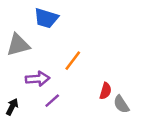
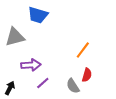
orange line: (73, 61) -> (83, 50), moved
gray semicircle: (121, 104) -> (73, 86), moved

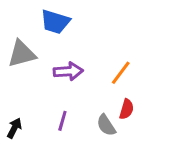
purple arrow: (31, 65) -> (68, 71), moved
purple line: (43, 83) -> (62, 121), turned -32

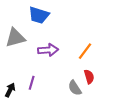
red semicircle: (127, 109) -> (89, 77), turned -32
purple line: (62, 121) -> (32, 83), moved

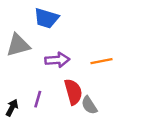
orange line: (85, 51) -> (101, 61), turned 42
red semicircle: (89, 77) -> (73, 92), moved, size x1.5

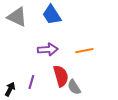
blue trapezoid: (46, 18) -> (52, 15), moved, turned 40
gray triangle: (18, 45) -> (17, 17), moved, turned 40

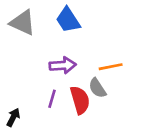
purple line: (31, 82) -> (52, 99), moved
gray semicircle: (74, 87) -> (97, 88), moved

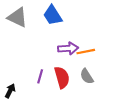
purple arrow: (63, 65) -> (68, 48), moved
gray semicircle: (97, 88) -> (87, 76), moved

